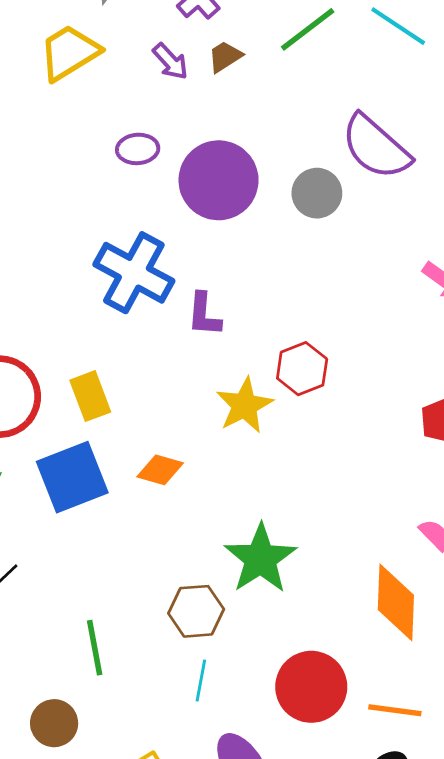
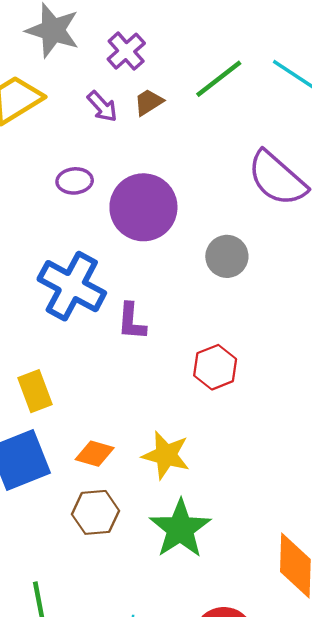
gray circle: (317, 193) -> (227, 256), moved
yellow star: (245, 405) -> (166, 455), moved, turned -30
brown hexagon: (196, 611) -> (95, 512), moved

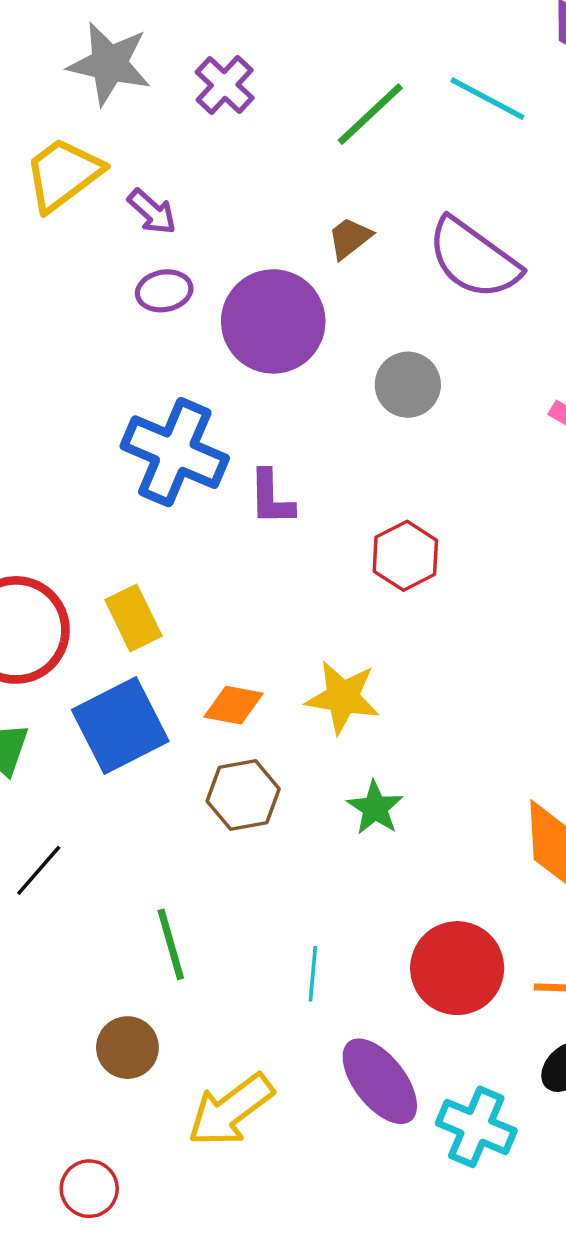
brown trapezoid: (149, 102) -> (350, 238), moved
purple arrow: (102, 106) -> (152, 212), moved
green star: (180, 529) -> (375, 808), size x0.6

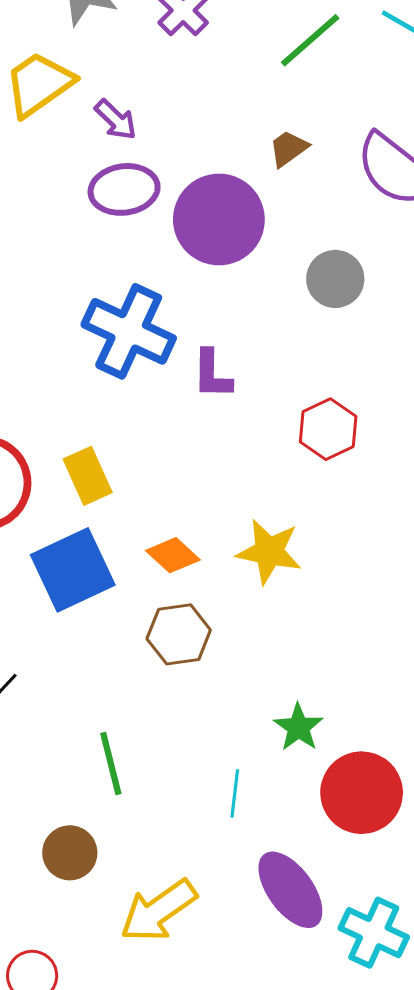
purple ellipse: (164, 291) -> (124, 189), size x1.4
orange diamond: (234, 705) -> (173, 555), turned 30
green star: (375, 808) -> (298, 727), moved

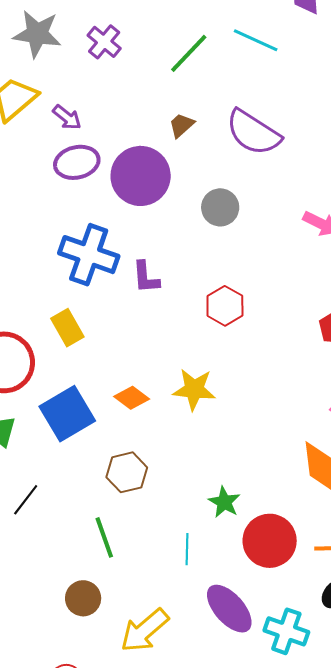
yellow rectangle: (88, 476) -> (67, 328), moved
brown hexagon: (179, 634) -> (127, 472), moved

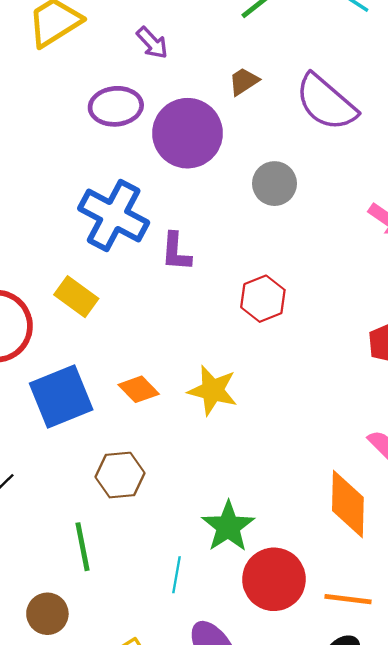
purple arrow: (67, 117) -> (152, 43), moved
yellow rectangle: (67, 328) -> (76, 297), turned -33
green star: (224, 502) -> (228, 527), size x1.4

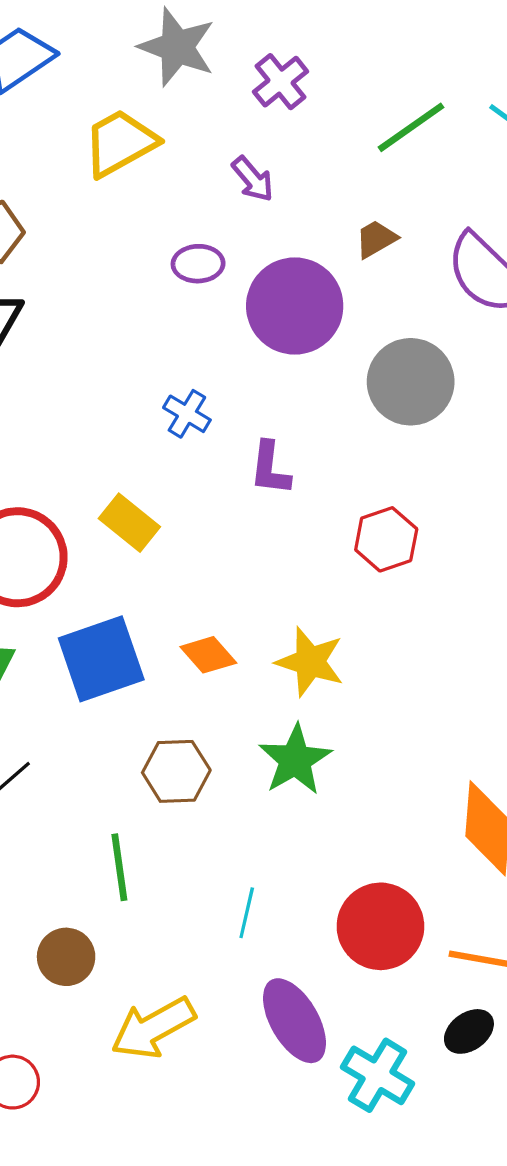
purple ellipse: (116, 106) -> (198, 264), size x0.7
gray circle: (274, 184) -> (411, 382), size x1.4
blue cross: (114, 216) -> (187, 414), size x0.5
green star: (228, 527) -> (295, 760), moved

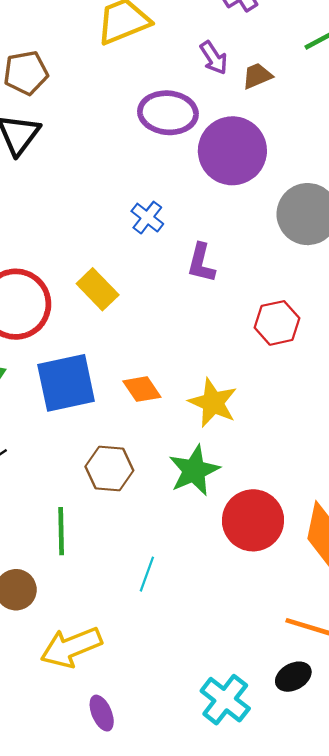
brown trapezoid: (376, 239) -> (257, 76), moved
purple ellipse: (198, 264) -> (168, 113), size x1.6
red circle: (380, 926) -> (253, 520), moved
purple ellipse: (294, 1021) -> (102, 713), moved, size x0.6

